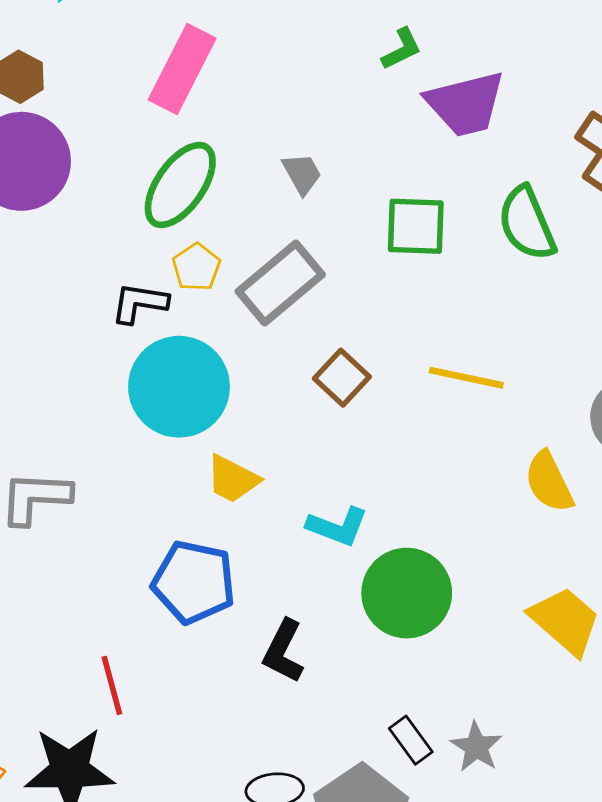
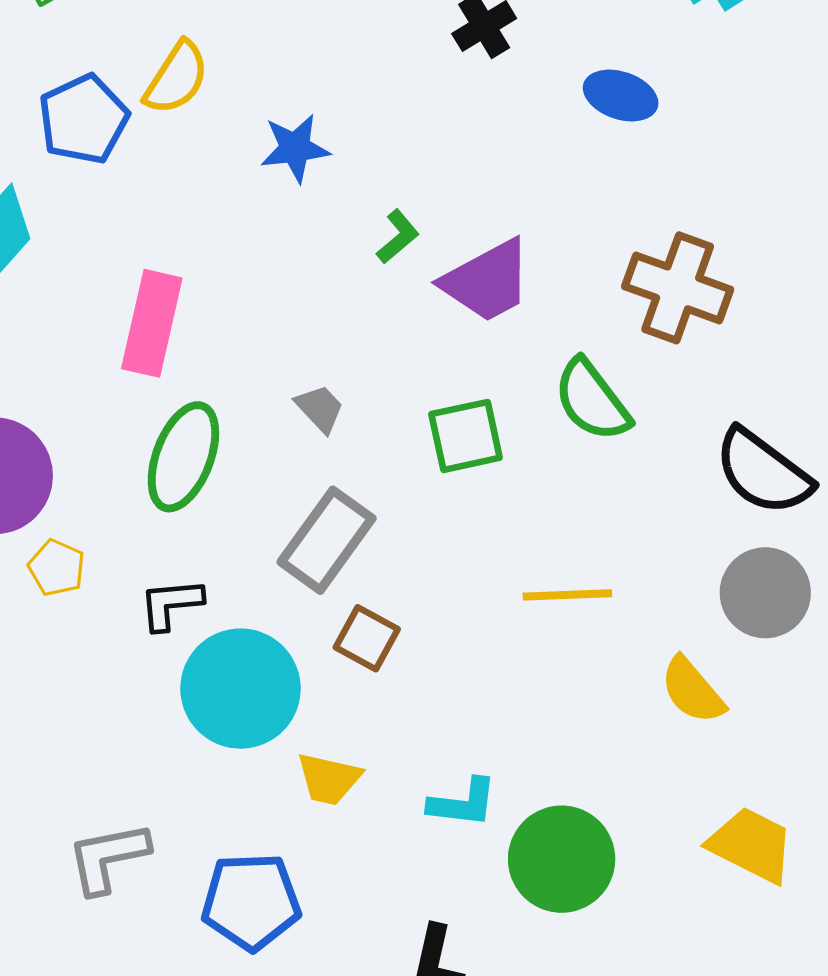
yellow pentagon: (196, 267) -> (57, 568), moved
brown square: (342, 378) -> (367, 638), moved
blue pentagon: (194, 582) -> (251, 902), moved

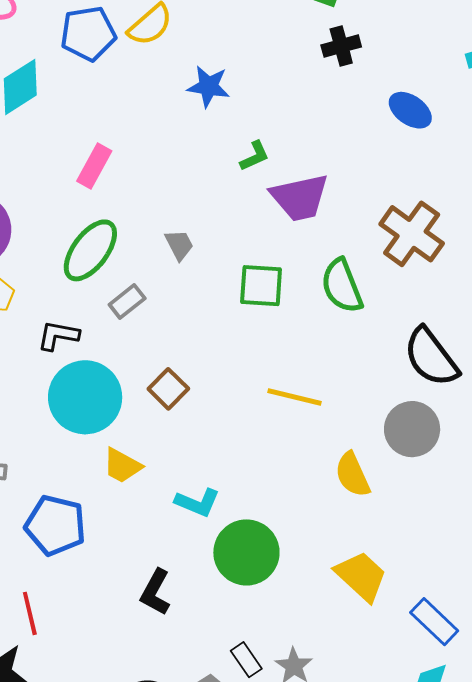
pink rectangle: (152, 323) -> (94, 166), size x0.7
gray rectangle: (327, 540) -> (127, 302), moved, size x0.6

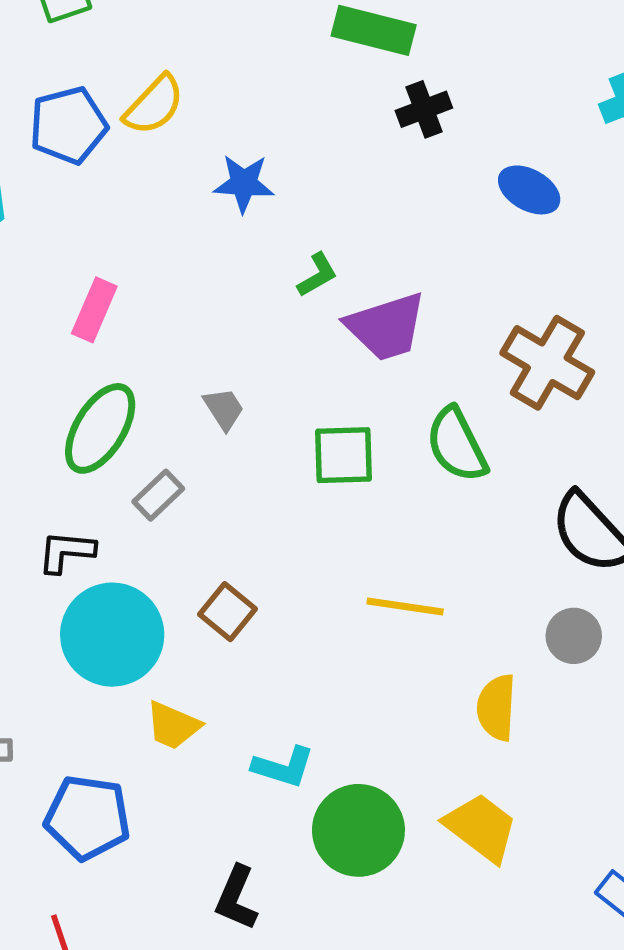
gray circle: (412, 429) -> (574, 636), size x0.7
yellow semicircle: (352, 475) -> (496, 707), turned 33
yellow trapezoid: (361, 576) -> (481, 828), moved

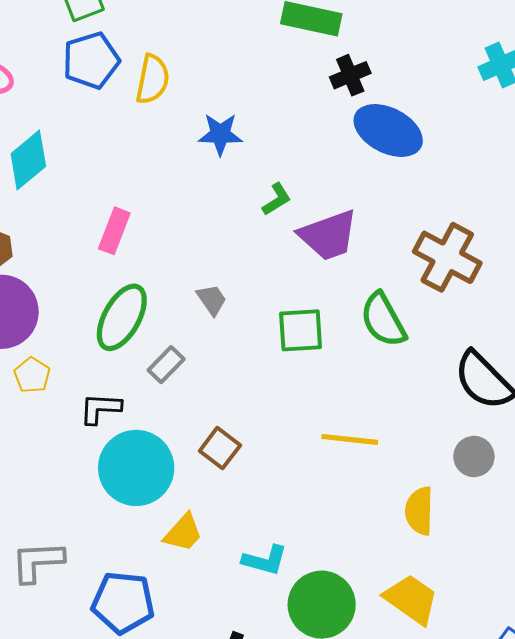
yellow semicircle: (154, 105) -> (153, 79), turned -30
blue pentagon: (68, 125) -> (91, 60), moved
blue ellipse: (529, 190) -> (388, 130), moved, size x1.5
yellow trapezoid: (173, 725) -> (183, 533), turned -69

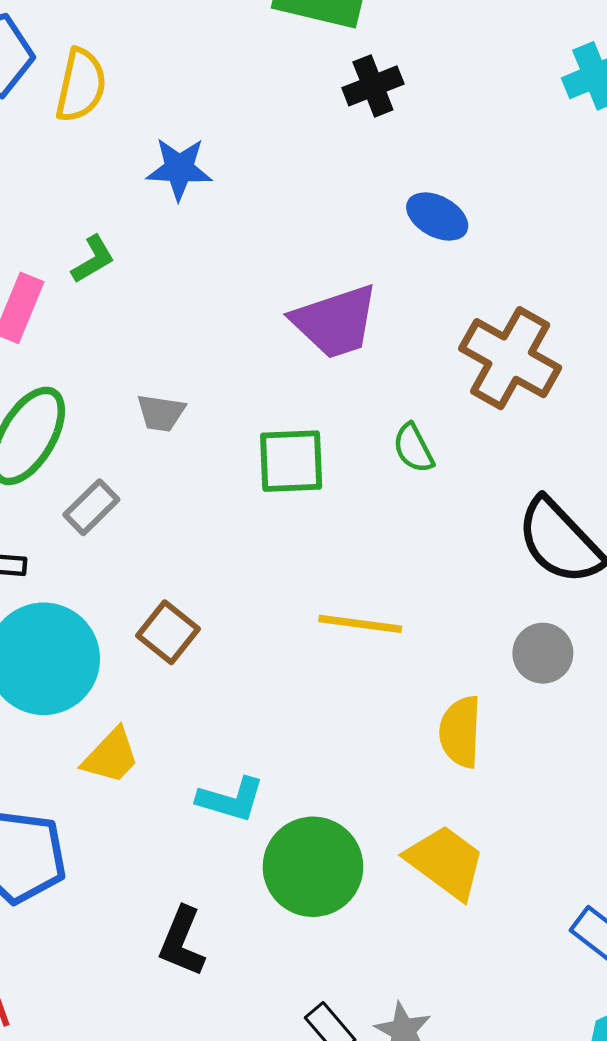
blue ellipse: (388, 130) -> (437, 216), moved, size x0.6
green L-shape: (277, 199) -> (93, 259), moved
gray trapezoid: (212, 300) -> (161, 413), turned 132
green semicircle: (383, 320) -> (413, 448), size x0.6

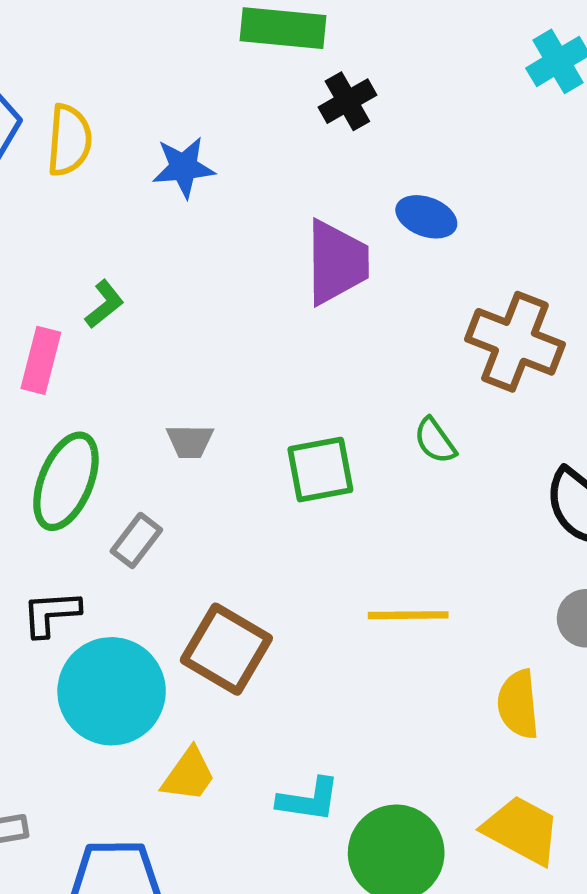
blue star: (179, 169) -> (184, 167), moved
purple trapezoid: (335, 322) -> (337, 262), moved, turned -64
brown square: (168, 632) -> (226, 649), size x1.5

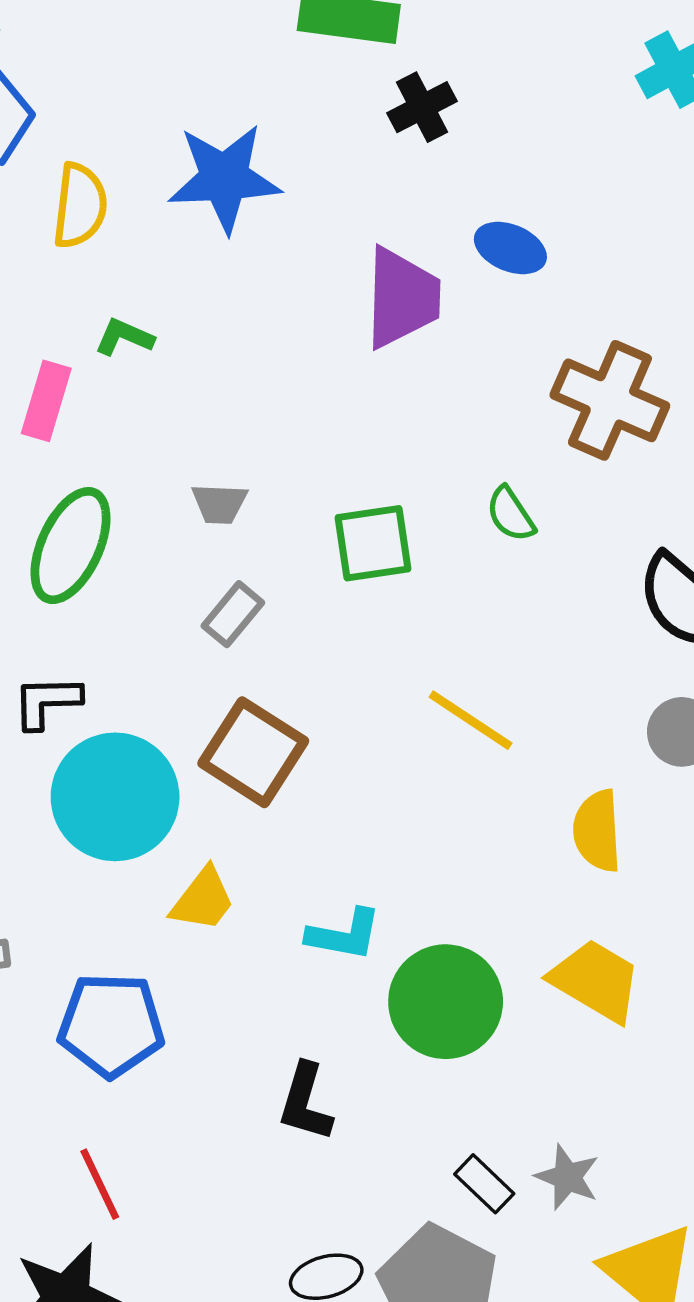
yellow semicircle: (69, 140) -> (80, 206), moved
blue star: (184, 167) -> (224, 178), size x1.5
green L-shape: (104, 304) -> (124, 337), turned -120
gray rectangle: (136, 540) -> (233, 614), moved
yellow line: (408, 615) -> (471, 720), turned 32

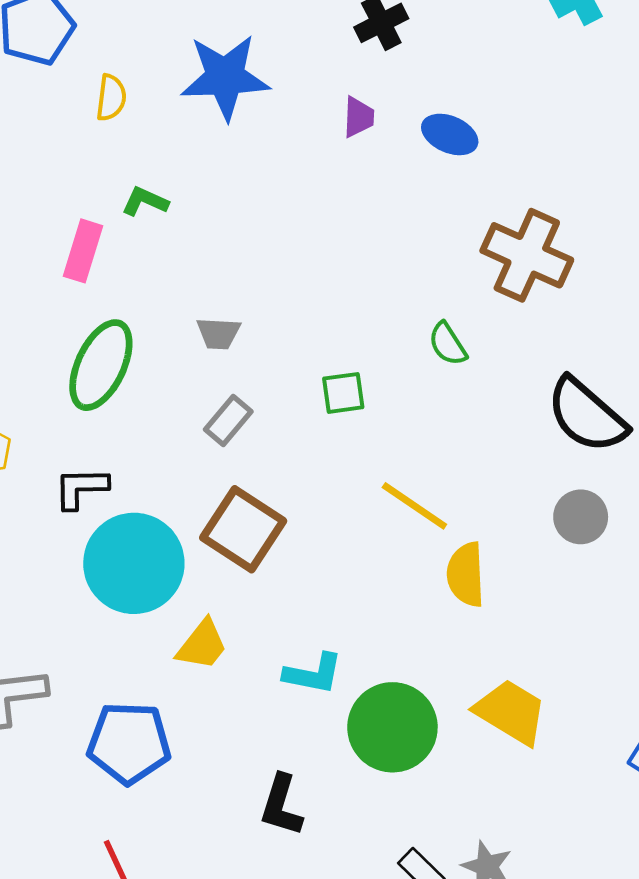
yellow semicircle: (80, 206) -> (111, 98), size x0.7
purple trapezoid: (402, 298) -> (358, 117), moved, size x0.5
green square: (373, 543) -> (343, 393), moved, size x0.7
yellow semicircle: (597, 831) -> (466, 575), moved

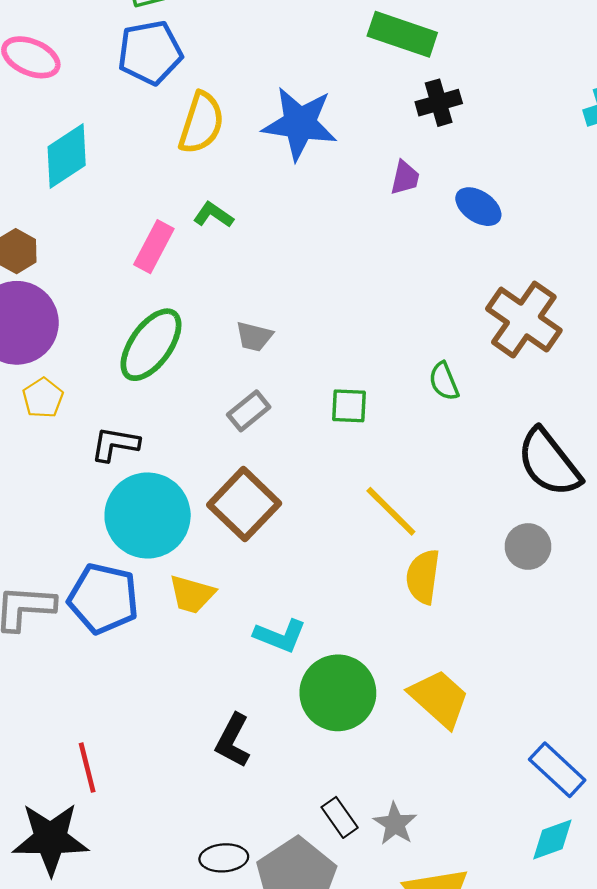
yellow semicircle: (111, 98) -> (201, 123), size x1.6
yellow trapezoid: (202, 645) -> (192, 594), turned 57
blue pentagon: (129, 743) -> (103, 599), moved

